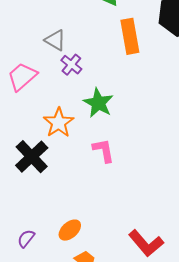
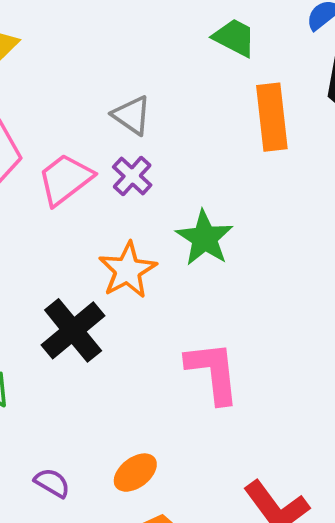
purple cross: (71, 65) -> (132, 176), moved
pink L-shape: (103, 150) -> (213, 372), moved, size x1.4
purple semicircle: (26, 238) -> (52, 483), turned 78

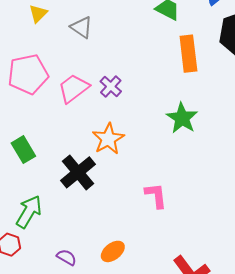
gray triangle: (132, 115) -> (81, 27), moved
green star: (205, 238) -> (182, 118), moved
pink L-shape: (213, 372) -> (156, 196), size x0.7

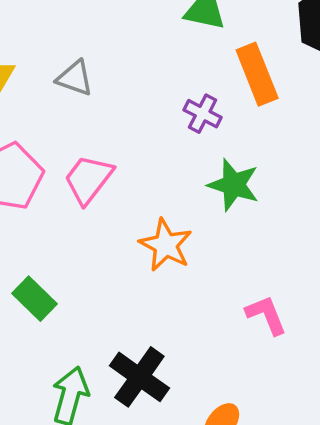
purple cross: (111, 86) -> (203, 114), moved
green star: (182, 118) -> (234, 185), moved
black cross: (78, 172) -> (139, 377), moved

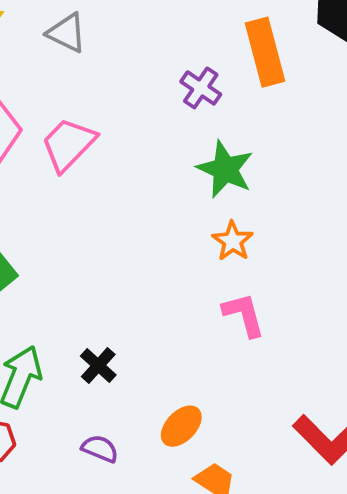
orange star: (166, 245) -> (233, 241), moved, size x0.7
black cross: (139, 377) -> (98, 366), size x0.6

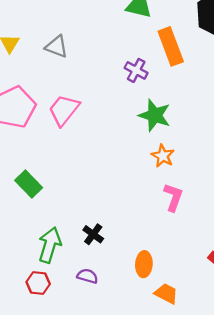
pink L-shape: (244, 315) -> (173, 197), turned 40
orange ellipse: (181, 426) -> (144, 264), turned -35
purple semicircle: (100, 449) -> (87, 276), moved

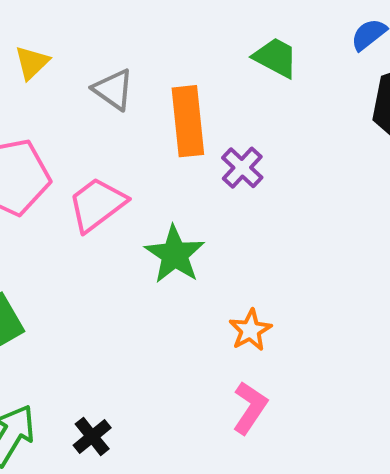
orange rectangle: (171, 46) -> (188, 121), moved
green star: (155, 115) -> (175, 254), moved

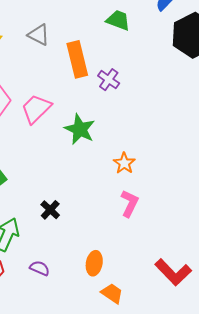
gray triangle: (113, 90) -> (39, 35), moved
black cross: (92, 436) -> (50, 210), moved

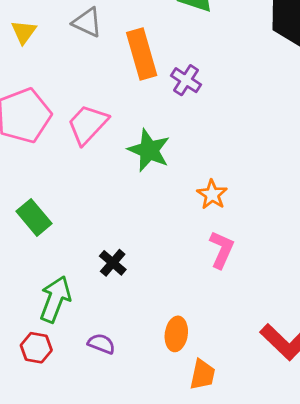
orange trapezoid: (112, 293) -> (203, 375), turned 70

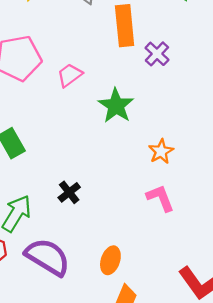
pink trapezoid: (88, 124) -> (70, 75), size x0.7
pink L-shape: (222, 250) -> (160, 198), turned -56
purple semicircle: (101, 344) -> (48, 257), size x2.0

